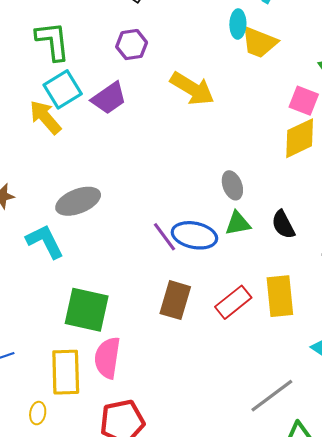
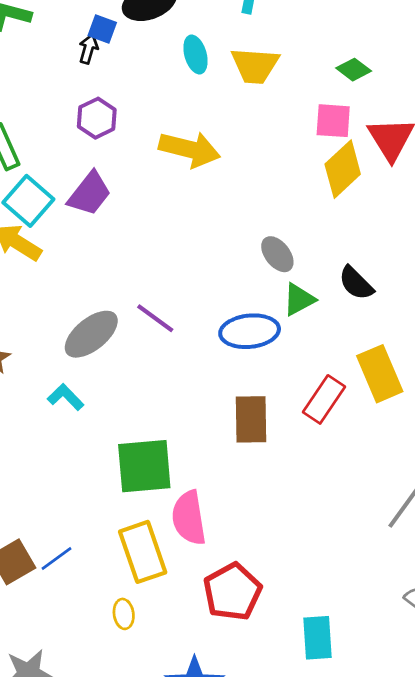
cyan ellipse: (238, 24) -> (195, 55), moved
purple line: (164, 237) -> (155, 318), moved
cyan L-shape: (45, 241) -> (66, 397), size x0.7

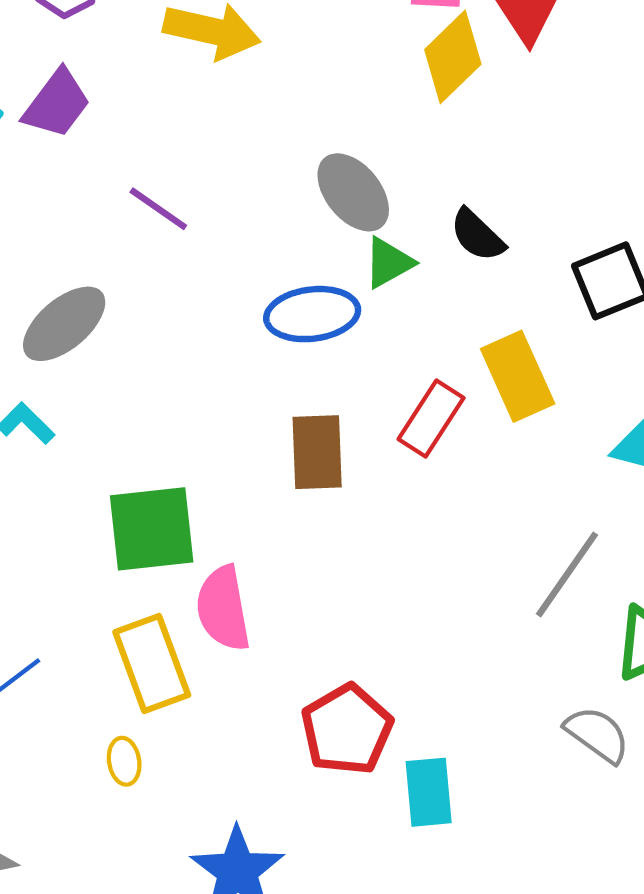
gray ellipse: (277, 254) -> (353, 192), size x1.4
purple line: (155, 318) -> (158, 209), moved
red pentagon: (232, 592) -> (347, 729), moved

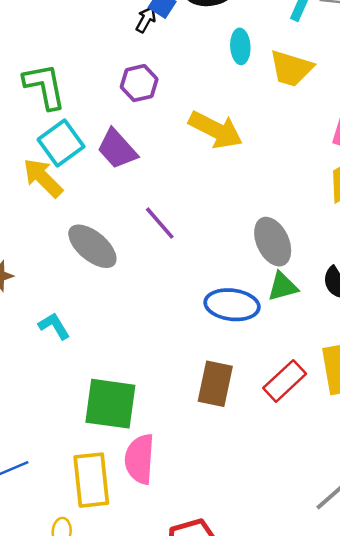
purple trapezoid: (57, 104) -> (117, 149), turned 87
gray ellipse: (64, 324) -> (92, 246), moved, turned 66

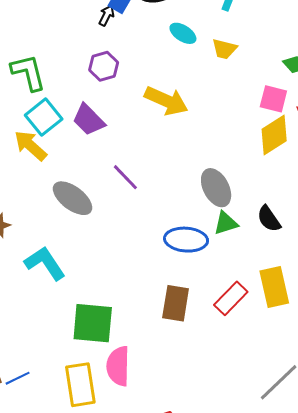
cyan ellipse: (240, 46) -> (183, 33), turned -52
yellow trapezoid: (291, 68) -> (224, 49), size x0.7
cyan L-shape: (54, 326) -> (45, 263), size x1.6

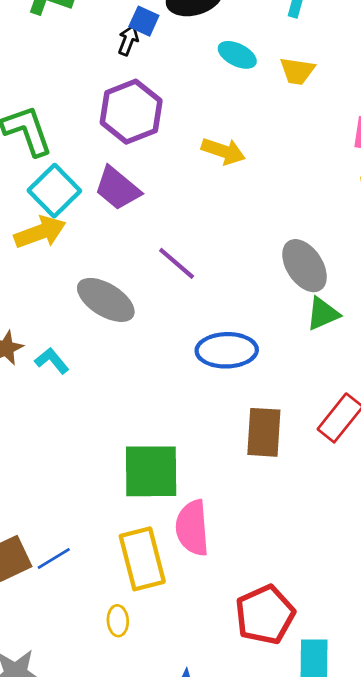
purple hexagon: (104, 66) -> (131, 112), size x1.5
yellow arrow: (166, 101) -> (223, 151), size x0.7
yellow arrow: (31, 146) -> (40, 232), turned 123
blue ellipse: (186, 240) -> (227, 350), moved
cyan L-shape: (45, 263) -> (52, 361), moved, size x0.6

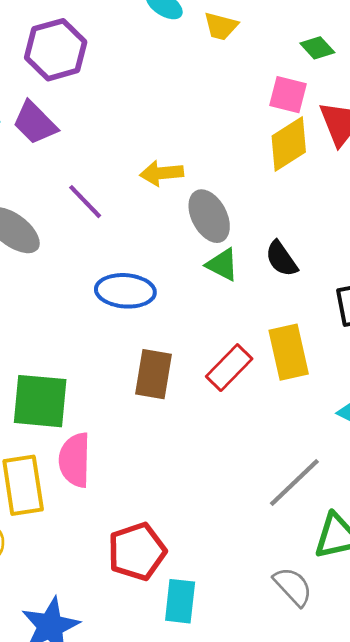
yellow arrow: (223, 151) -> (162, 173), moved, turned 150
green triangle: (323, 314) -> (222, 265), turned 45

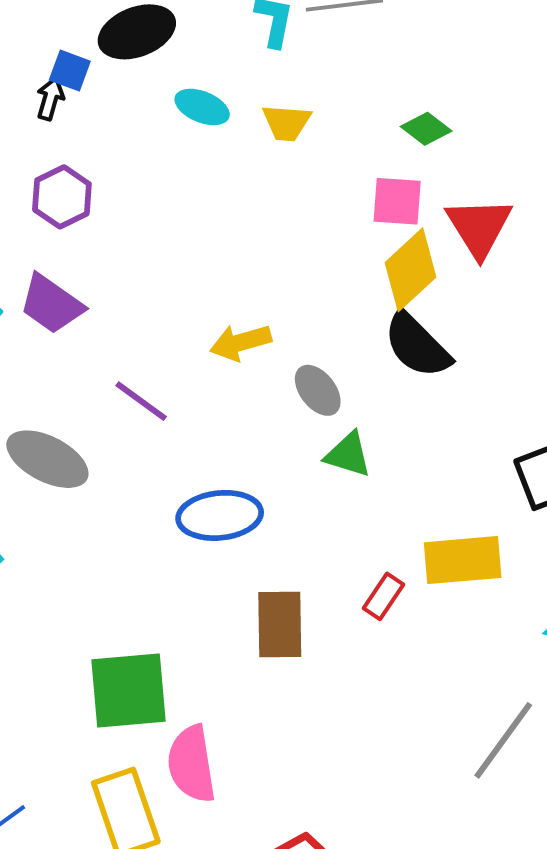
purple hexagon: (56, 50) -> (62, 197), size x0.7
gray ellipse: (209, 216) -> (318, 390), size x0.7
black semicircle: (281, 259) -> (417, 345), moved, size x1.4
yellow rectangle: (289, 352) -> (463, 560), turned -72
red rectangle: (229, 368) -> (383, 596), size x0.7

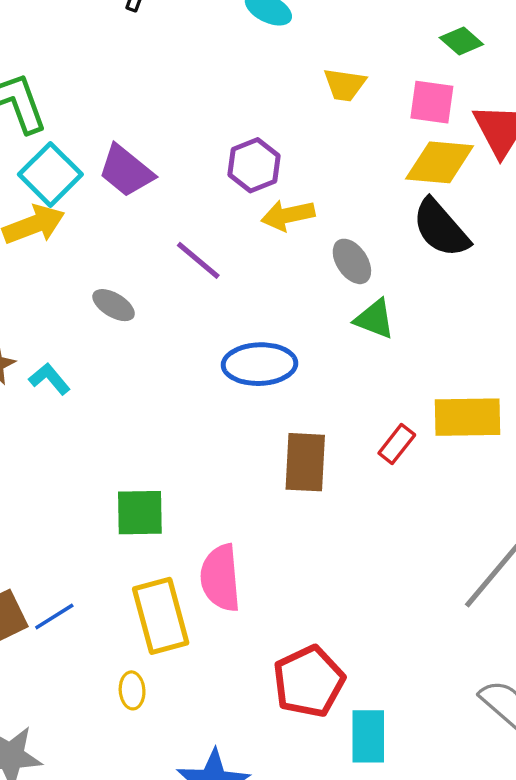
yellow trapezoid: (286, 123) -> (345, 85), moved
purple hexagon: (62, 197) -> (254, 165), moved
yellow diamond: (411, 270) -> (440, 162), turned 44
gray ellipse: (47, 459) -> (114, 305), size x0.6
green square: (128, 691) -> (140, 513), moved, size x0.7

